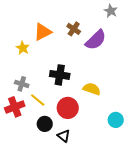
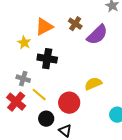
black cross: (60, 75) -> (47, 59), moved
yellow semicircle: (92, 89) -> (93, 84), turned -42
red cross: (15, 107) -> (16, 102), turned -30

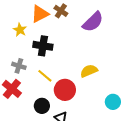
brown cross: (75, 24) -> (61, 11), moved
yellow line: (39, 95) -> (45, 76), moved

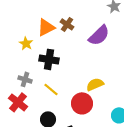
red circle: (65, 90) -> (82, 103), moved

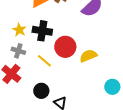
yellow star: (26, 43) -> (19, 30), moved
red circle: (82, 103) -> (65, 47), moved

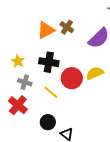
yellow star: (19, 30) -> (18, 61), moved
yellow semicircle: (88, 56) -> (95, 73), moved

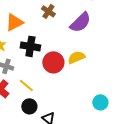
orange triangle: (46, 30) -> (14, 22), moved
yellow line: (51, 92) -> (26, 85), moved

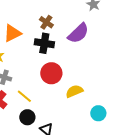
black cross: (30, 46) -> (44, 43), moved
yellow semicircle: (76, 57) -> (74, 91), moved

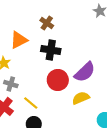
brown cross: (46, 22) -> (47, 23), moved
purple semicircle: (78, 33) -> (85, 72), moved

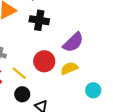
red circle: (58, 80) -> (44, 61), moved

